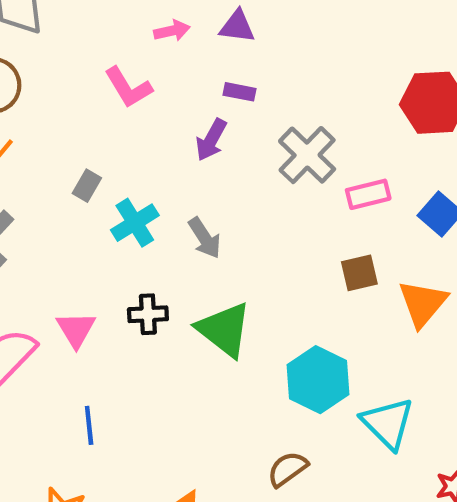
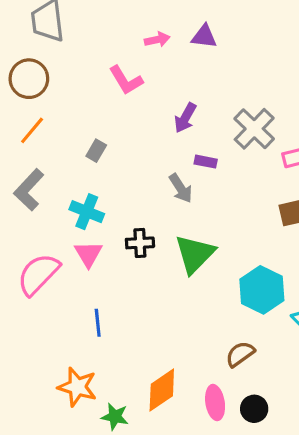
purple rectangle: (239, 92) -> (206, 162), moved
cyan cross: (135, 223) -> (87, 212), moved, turned -36
green triangle: (224, 329) -> (195, 254), turned 36

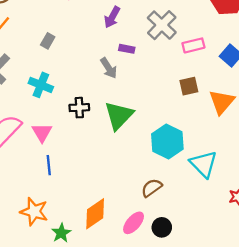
pink triangle: (88, 254) -> (42, 132), moved
pink ellipse: (215, 403) -> (134, 223), turned 50
green star: (115, 417) -> (61, 233), turned 30

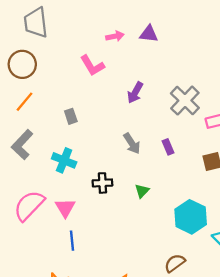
gray rectangle: (48, 41) -> (71, 116), turned -49
purple rectangle: (127, 49) -> (168, 147), moved, turned 56
green triangle: (119, 115) -> (142, 191), size x0.5

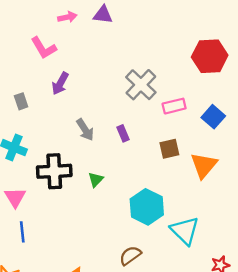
purple arrow: (135, 93) -> (60, 83), moved
black cross: (102, 183) -> (54, 171), size x1.6

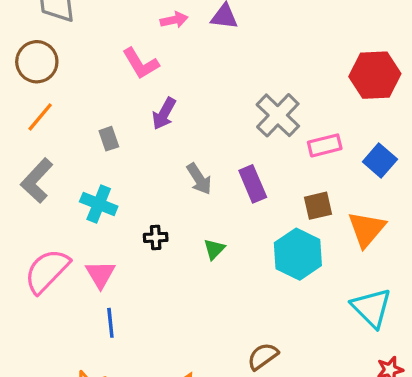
purple rectangle: (123, 133) -> (253, 184), size x1.5
black cross: (54, 171) -> (156, 237), size x0.5
cyan hexagon: (147, 207) -> (298, 254), moved
cyan triangle: (185, 231) -> (372, 308), moved

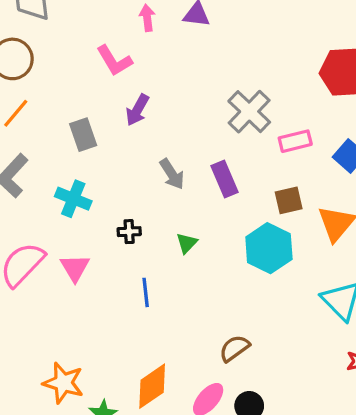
pink arrow: (174, 20) -> (147, 18), turned -85
gray rectangle: (109, 139) -> (83, 135), size x1.4
blue line: (110, 323) -> (146, 292), moved

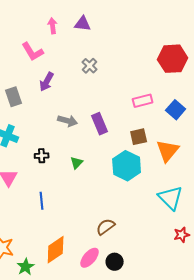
gray cross: (249, 112) -> (90, 66), moved, size x0.6
gray arrow: (172, 174) -> (68, 121), turned -42
blue line: (146, 292) -> (42, 201), moved

